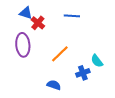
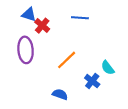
blue cross: (83, 73) -> (92, 81), turned -32

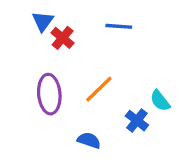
blue triangle: (29, 14) -> (43, 21), turned 48
purple ellipse: (26, 50) -> (49, 94), moved

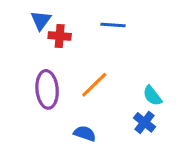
red cross: (63, 38) -> (60, 36), turned -35
blue cross: (137, 121) -> (144, 122), moved

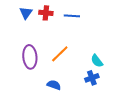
red cross: (60, 36) -> (46, 13), moved
blue cross: (144, 122) -> (92, 78), turned 32

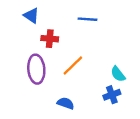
blue triangle: (26, 13) -> (31, 16), turned -32
red cross: (46, 13) -> (50, 39), moved

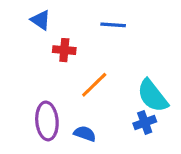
purple ellipse: (36, 69) -> (47, 121), moved
cyan semicircle: (118, 74) -> (153, 96), size x1.6

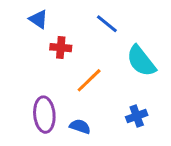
blue line: (113, 25) -> (107, 24), turned 35
cyan semicircle: (153, 96) -> (141, 61), moved

